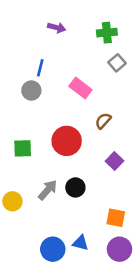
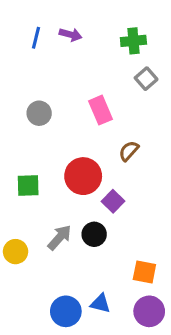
blue line: (40, 68) -> (36, 38), moved
pink rectangle: (80, 88) -> (100, 110), turned 30
purple square: (114, 161) -> (113, 201), moved

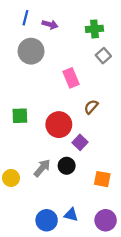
blue line: (36, 38) -> (25, 18), moved
gray circle: (39, 113) -> (31, 51), moved, size x1.5
green square: (28, 186) -> (20, 116), moved
orange square: (144, 272) -> (102, 179), moved

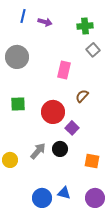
gray circle: (31, 51) -> (17, 57), moved
pink rectangle: (71, 78) -> (64, 70), turned 36

